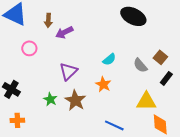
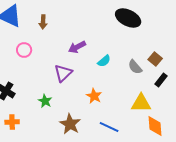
purple arrow: (64, 32) -> (77, 47), moved
orange star: (103, 84) -> (94, 96), moved
brown star: (75, 100) -> (70, 124), moved

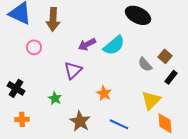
brown arrow: (43, 22) -> (53, 19), size x1.6
cyan semicircle: (104, 61) -> (114, 45), moved, size x1.6
yellow triangle: (141, 103) -> (151, 100), turned -45

